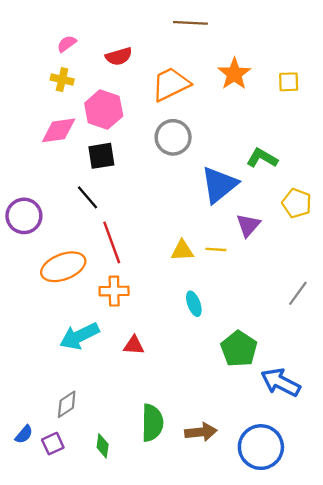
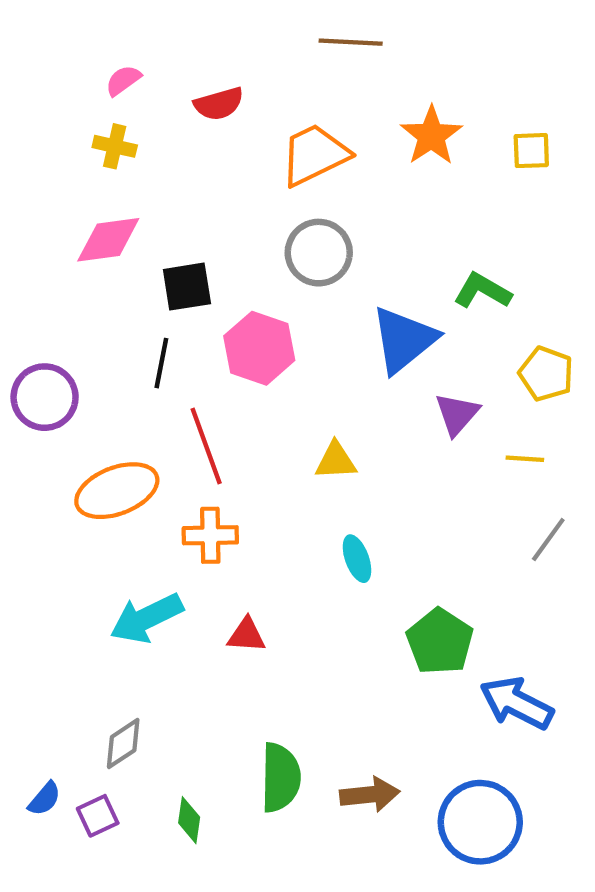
pink hexagon: (104, 110) -> (259, 348), moved
black line: (88, 197) -> (161, 363), turned 52
yellow line: (216, 249) -> (525, 459), moved

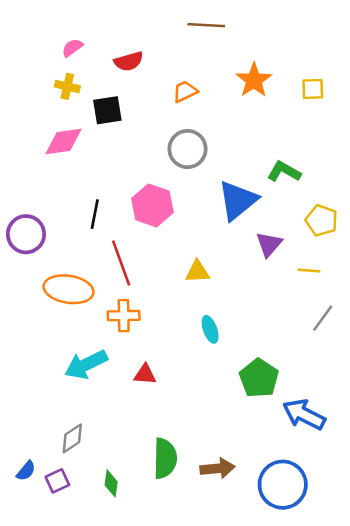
orange trapezoid: (314, 155) -> (185, 91), size x0.6
black square: (187, 287) -> (107, 110), moved
orange ellipse: (117, 491) -> (69, 289), turned 30

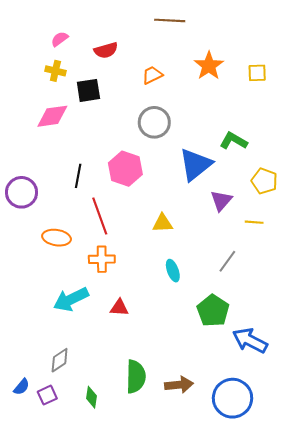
orange ellipse: (69, 289) -> (57, 238), size x0.7
gray line: (323, 318) -> (227, 261), moved

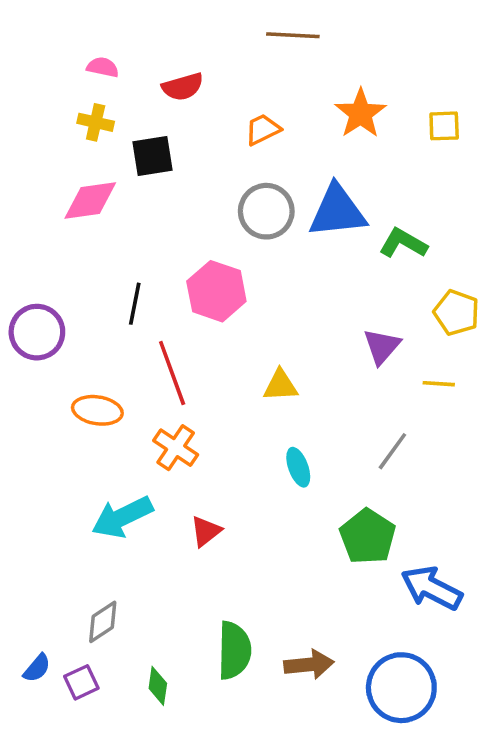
pink semicircle: (60, 39) -> (103, 67), turned 48
blue triangle: (195, 165) -> (337, 211), moved, turned 33
orange cross: (102, 259) -> (176, 448), turned 35
red triangle: (119, 308) -> (206, 531), turned -42

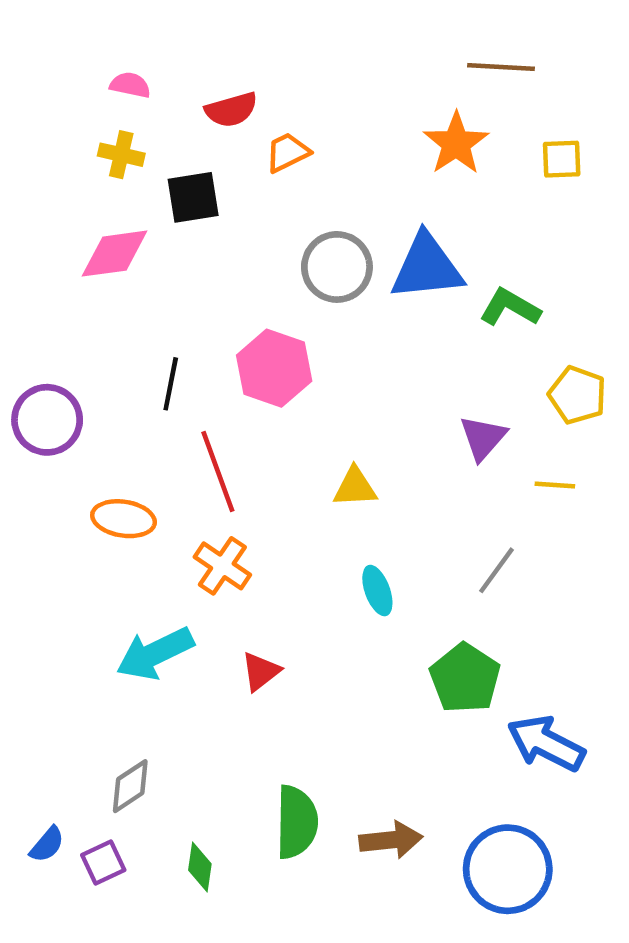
brown line: (293, 35) -> (501, 67), moved
orange trapezoid: (263, 129) -> (288, 152), moved

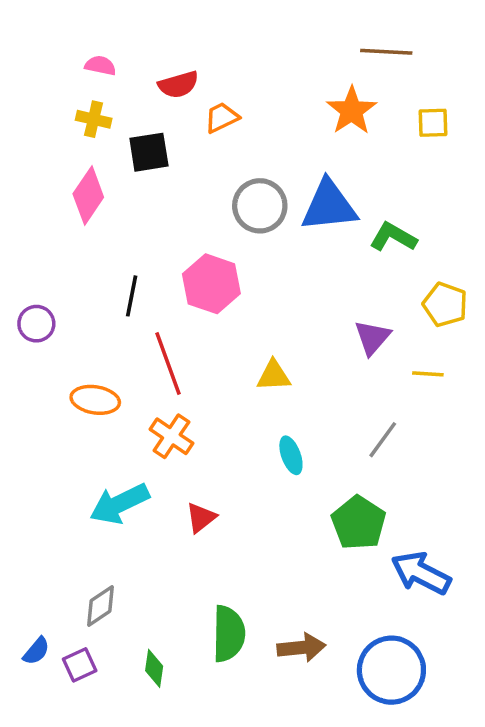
pink diamond: (114, 254) -> (88, 195), turned -48
purple circle: (47, 420) -> (36, 324), size x0.7

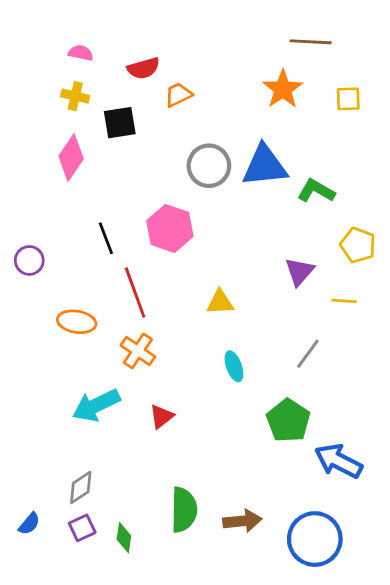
black line: (132, 296) -> (106, 238), turned -32
purple square: (80, 665) -> (82, 528), moved

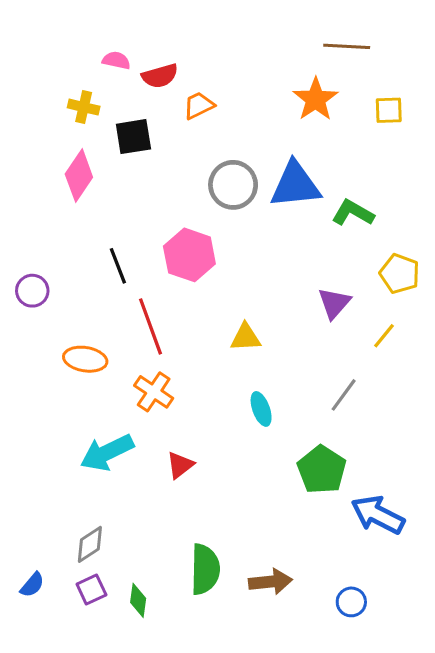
pink semicircle: (81, 53) -> (116, 60), moved
yellow line: (344, 301) -> (384, 336), turned -55
blue circle: (315, 539) -> (351, 602), size x0.5

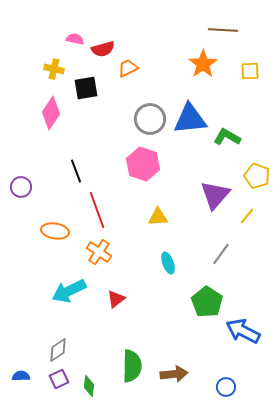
pink hexagon: (189, 255) -> (143, 164), moved
purple triangle: (334, 303) -> (215, 195), size x1.4
blue semicircle: (32, 585) -> (21, 376), turned -132

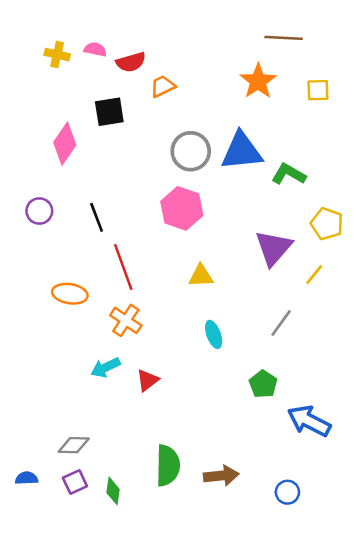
yellow cross: (54, 69) -> (57, 55), moved
purple circle: (21, 187) -> (39, 211), moved
cyan arrow: (69, 291) -> (105, 367), moved, size x0.7
green pentagon: (207, 302) -> (263, 384), size x0.7
gray diamond: (58, 350) -> (74, 445), turned 35

